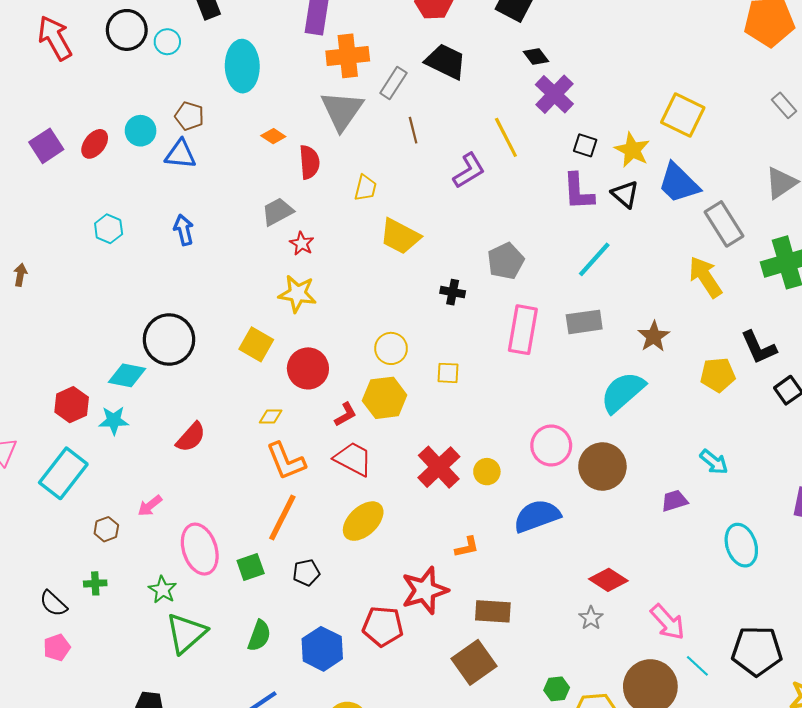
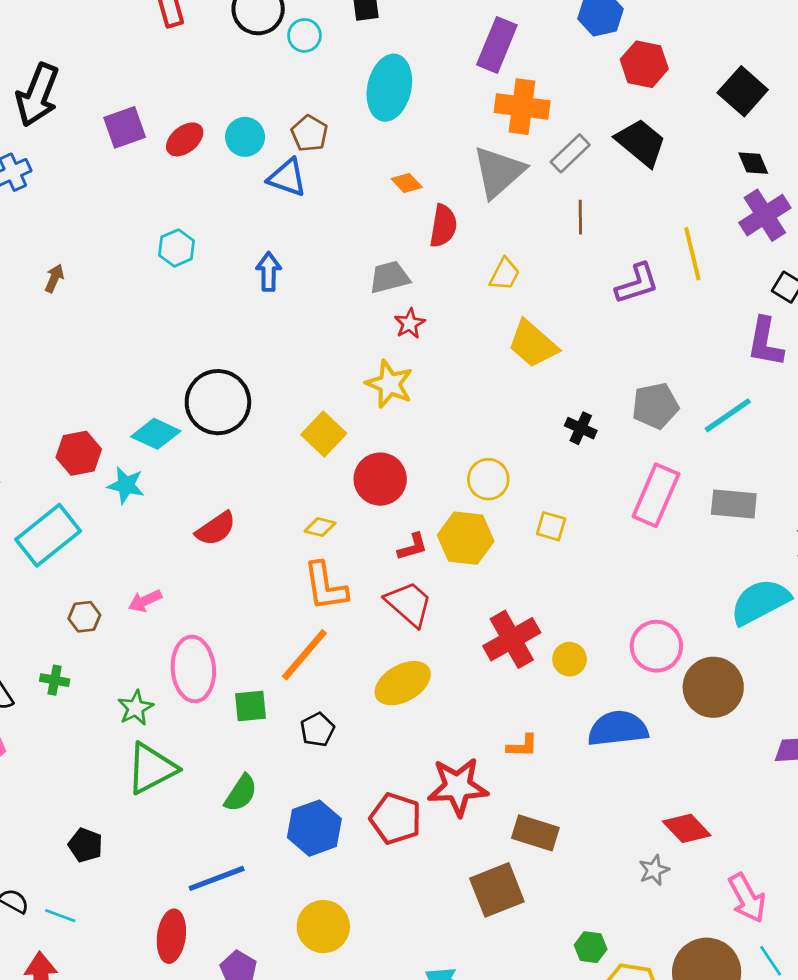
cyan line: (594, 259) -> (728, 415), moved
black pentagon: (306, 573) -> (317, 730), turned -30

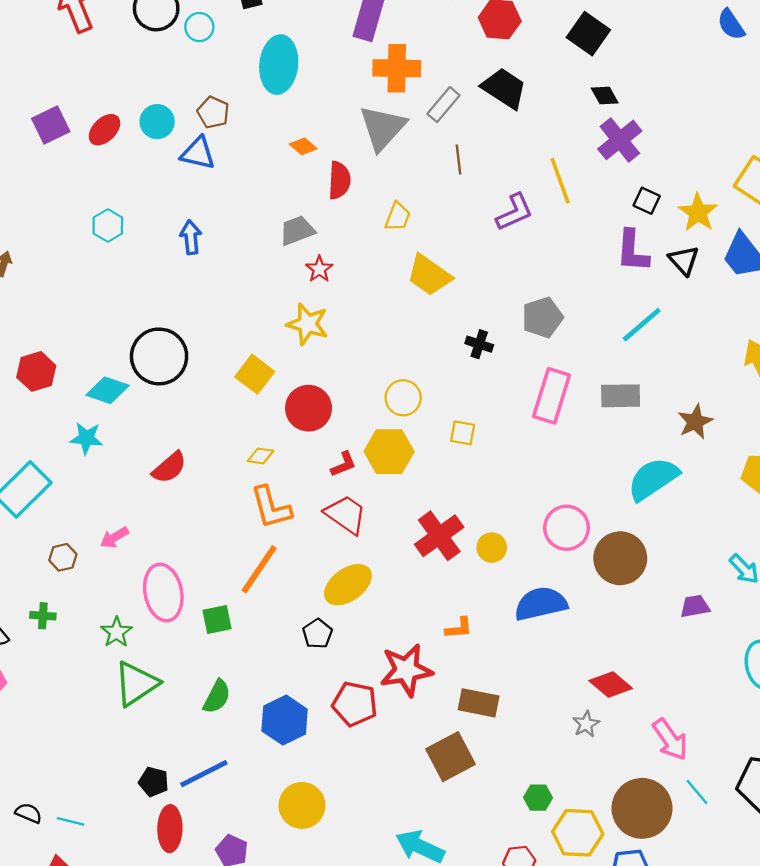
cyan line: (728, 415) -> (642, 325), moved
red hexagon: (79, 453) -> (36, 371), moved
black pentagon: (317, 730) -> (317, 634), moved
black pentagon: (85, 845) -> (154, 782), moved

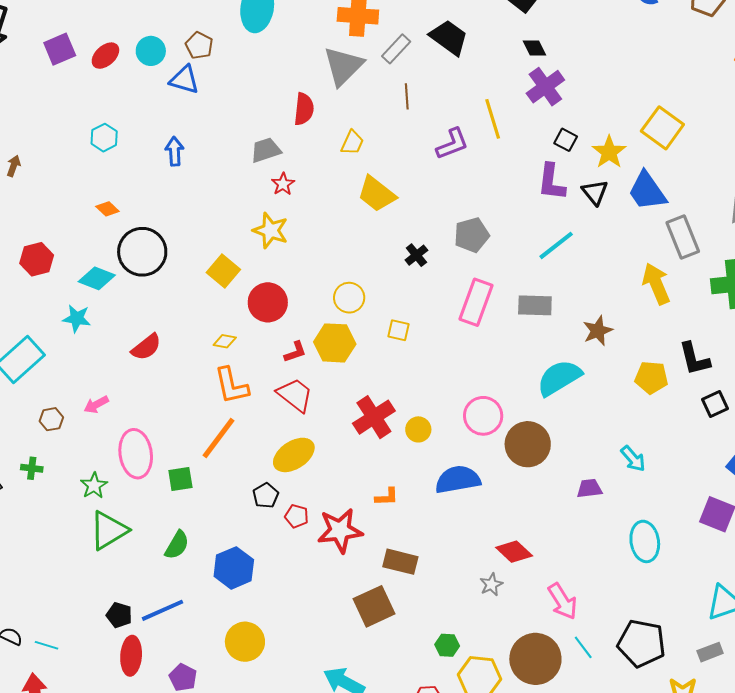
orange diamond: (303, 146) -> (107, 209), moved
black cross: (479, 344) -> (416, 255), turned 30
red pentagon: (355, 704) -> (297, 516), moved, size x0.6

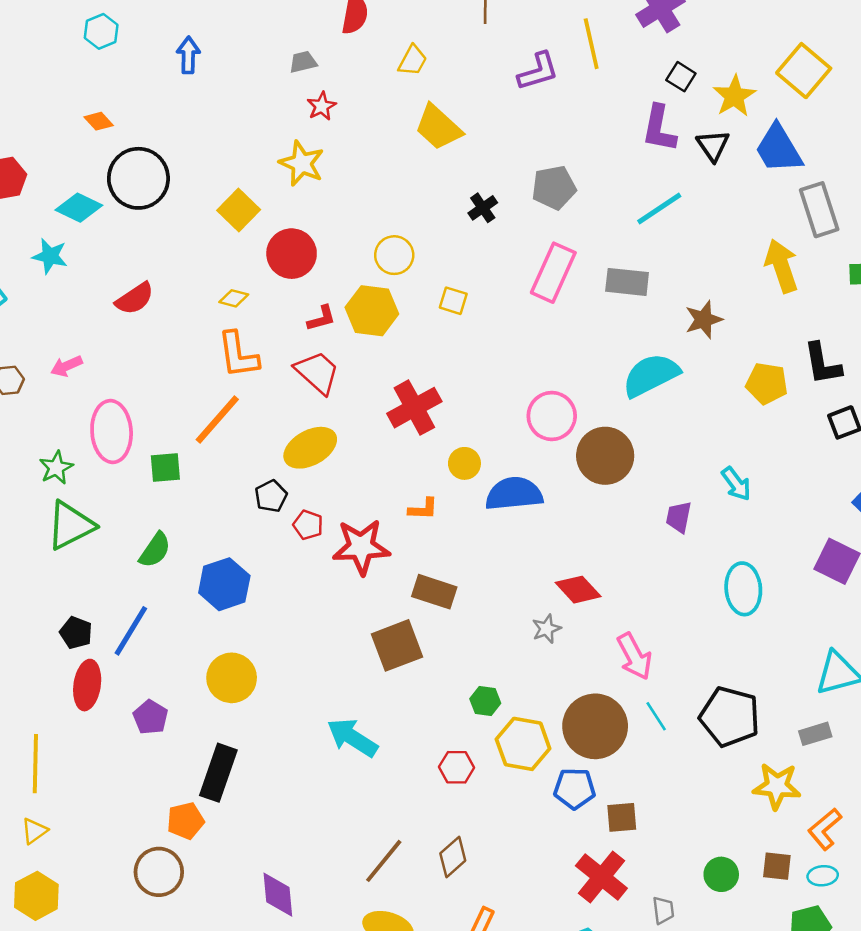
gray trapezoid: (266, 150) -> (303, 62), size x0.7
yellow circle: (418, 429) -> (464, 463), moved
purple trapezoid: (589, 488) -> (679, 517), turned -76
blue line: (163, 610) -> (131, 631), turned -39

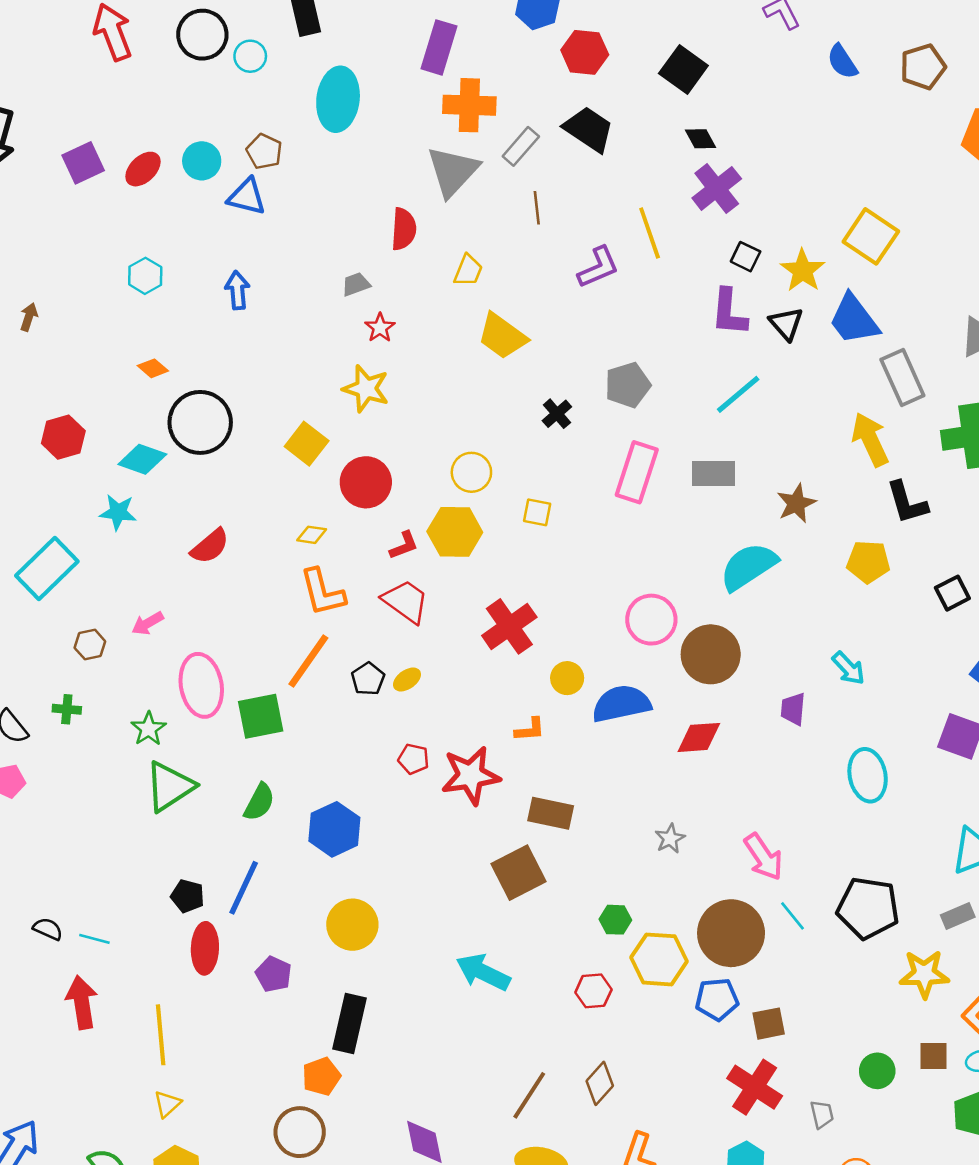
black L-shape: (823, 364) -> (907, 503), moved
yellow ellipse: (310, 448) -> (407, 679), size x0.5
green square: (165, 468) -> (261, 716), size x1.4
black pentagon: (271, 496) -> (368, 679), moved
red diamond: (578, 590) -> (699, 737), moved, turned -45

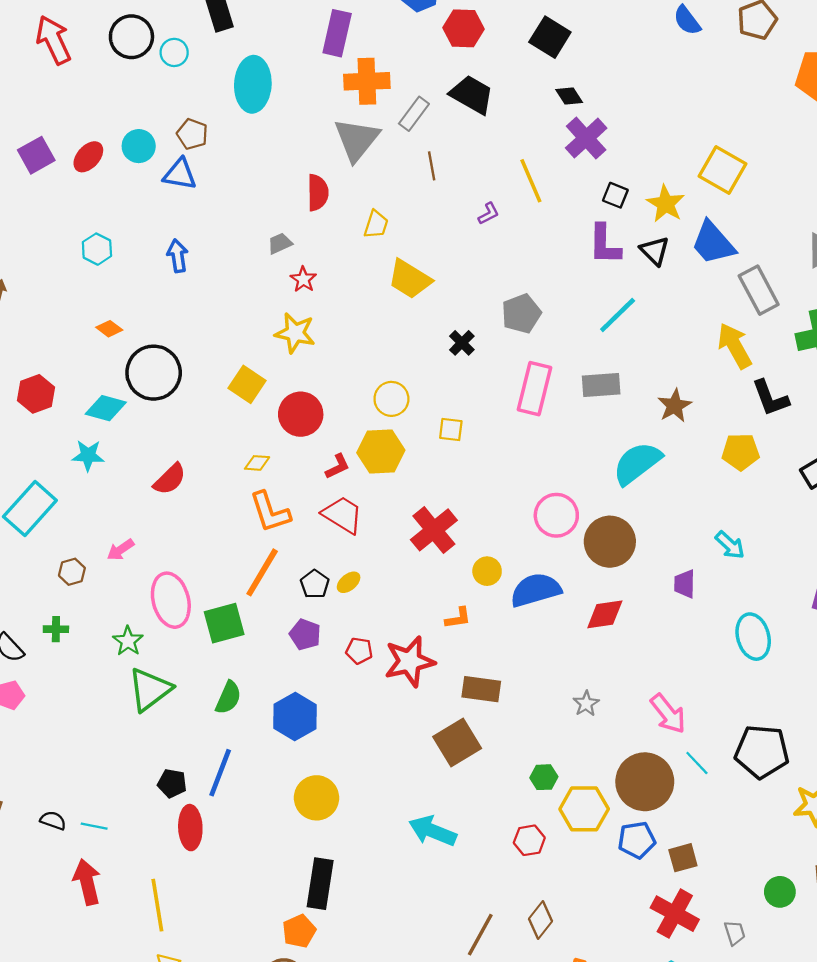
purple L-shape: (598, 267) -> (489, 214), size x0.6
purple pentagon: (274, 974) -> (305, 634), moved

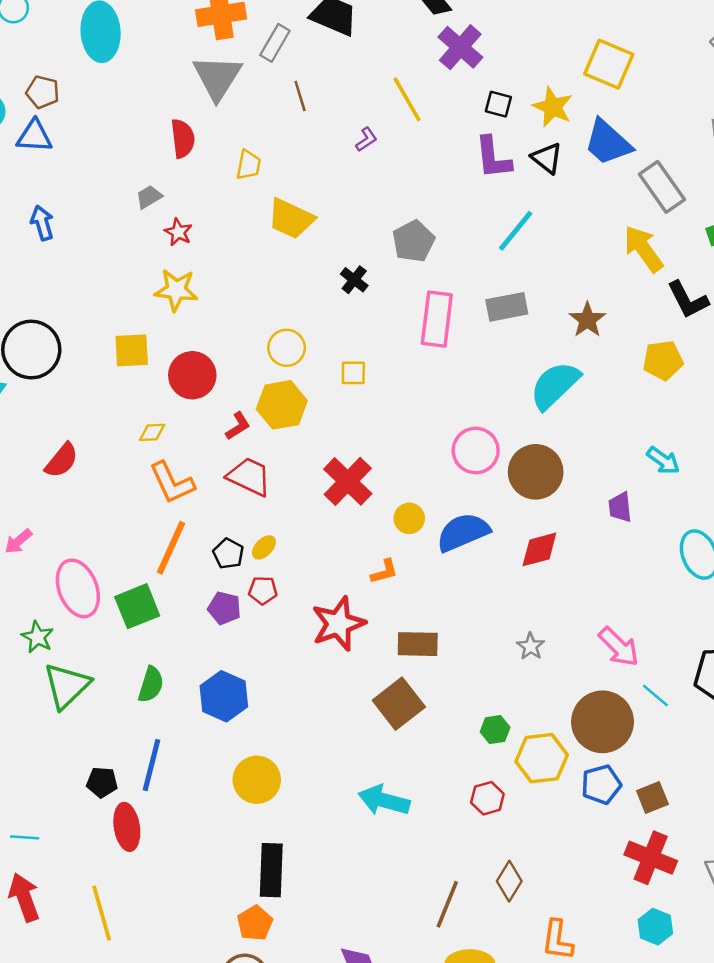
yellow square: (247, 384) -> (132, 350), turned -30
red pentagon: (359, 651) -> (263, 590), moved

